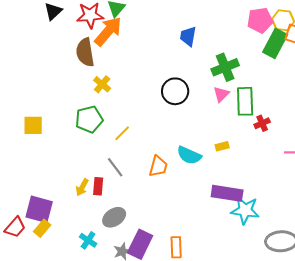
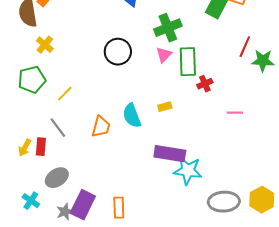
cyan semicircle: (189, 155) -> (132, 116), turned 45

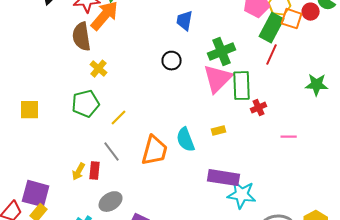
red line: (245, 47) -> (272, 55), moved
black circle: (118, 52) -> (172, 61), moved, size x0.7
pink triangle: (164, 55) -> (218, 79), size x1.8
orange trapezoid: (101, 127) -> (155, 151), size x1.4

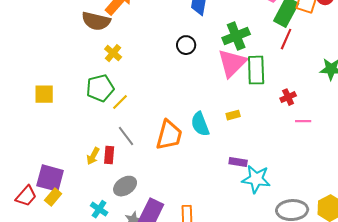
brown semicircle: (82, 37) -> (96, 21), turned -68
red cross: (259, 108) -> (288, 97), moved
yellow line: (119, 118) -> (120, 102), moved
purple rectangle: (224, 178) -> (238, 162), size x0.6

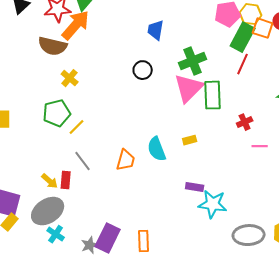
orange trapezoid: (169, 135) -> (126, 160), size x0.7
yellow arrow: (93, 156) -> (50, 181), turned -78
gray ellipse: (125, 186) -> (48, 211), moved, size x1.4

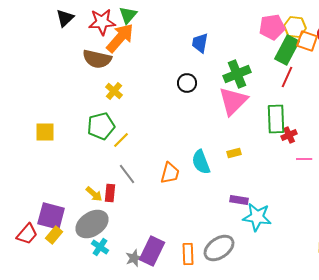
green rectangle: (213, 95) -> (276, 119), moved
gray ellipse: (249, 235) -> (219, 248), moved, turned -32

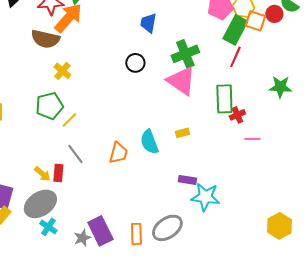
pink triangle: (233, 101) -> (181, 81), turned -40
purple rectangle: (152, 251) -> (100, 231), turned -52

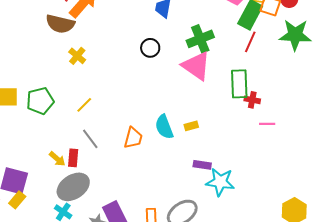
green star: (280, 87) -> (295, 35), moved, size x1.4
green pentagon: (49, 106) -> (40, 101), moved
red cross: (237, 115) -> (252, 100), turned 35
yellow rectangle: (182, 133) -> (191, 126), moved
gray ellipse: (40, 204) -> (73, 187), moved

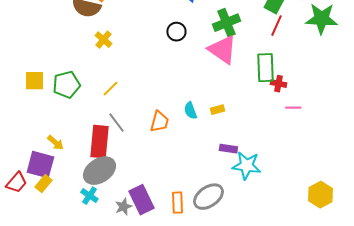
cyan semicircle: (164, 127) -> (190, 111), size x0.7
red rectangle: (73, 158) -> (99, 142), size x1.8
yellow arrow: (57, 159) -> (55, 143), moved

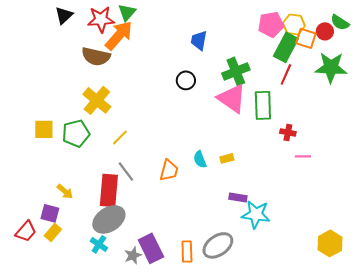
yellow cross: (103, 40) -> (97, 100), moved, size x1.6
green rectangle: (265, 68) -> (263, 105), moved
purple square: (40, 165) -> (50, 213), size x0.7

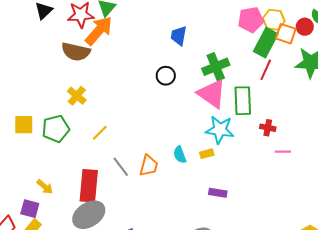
yellow cross: (97, 100) -> (77, 96), size x0.7
gray line: (126, 171) -> (121, 167), moved
cyan star: (256, 214) -> (220, 130), moved

